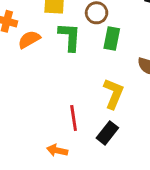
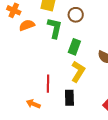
green rectangle: (112, 38) -> (74, 47), moved
black rectangle: (107, 133) -> (69, 98), turned -49

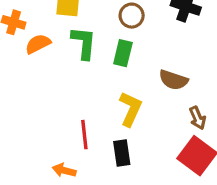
brown circle: (76, 15) -> (132, 16), moved
green rectangle: (74, 47) -> (123, 53), moved

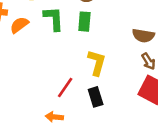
brown semicircle: (173, 80) -> (143, 36), moved
red line: (84, 135) -> (65, 88), turned 50

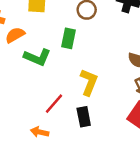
green L-shape: (54, 19) -> (37, 57), moved, turned 110
green rectangle: (84, 22) -> (68, 38), moved

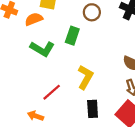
orange semicircle: (15, 35) -> (34, 19), moved
black rectangle: (84, 117) -> (93, 109), moved

